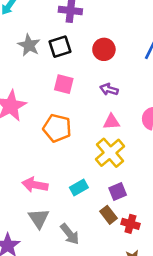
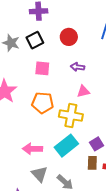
yellow cross: (110, 153) -> (71, 116), moved, turned -30
cyan rectangle: (79, 188) -> (66, 146), size x1.6
brown rectangle: (109, 215) -> (92, 163), turned 48

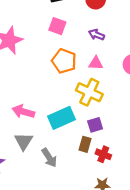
orange pentagon: (43, 103) -> (64, 61), moved
yellow cross: (71, 116) -> (89, 92), moved

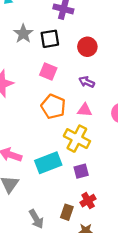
brown rectangle: (85, 144) -> (67, 212), moved
red cross: (103, 154) -> (88, 201), turned 35
gray arrow: (49, 158) -> (36, 219), moved

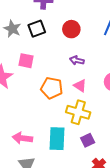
pink square: (48, 72) -> (26, 61), moved
pink triangle: (85, 110) -> (80, 86), turned 40
cyan rectangle: (48, 163) -> (57, 139), turned -55

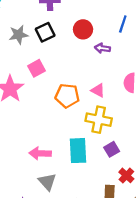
gray star: (12, 29) -> (18, 35), turned -30
purple arrow: (77, 60) -> (102, 48), moved
pink square: (26, 61) -> (36, 68), turned -35

